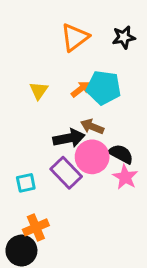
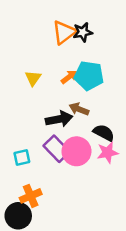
black star: (124, 37) -> (83, 32), moved
pink circle: (92, 157) -> (76, 151), moved
pink star: (125, 177) -> (107, 153), turned 30

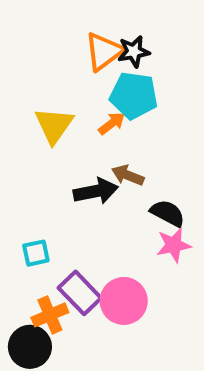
cyan pentagon: (89, 76) -> (134, 95), moved
yellow triangle: (33, 78) -> (54, 125), size x1.5
purple rectangle: (57, 149) -> (80, 293), moved
pink circle: (76, 151) -> (124, 301), moved

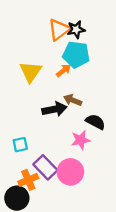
pink star: (174, 245) -> (81, 140), moved

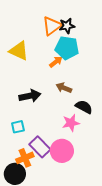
yellow triangle: (31, 72) -> (19, 51), moved, turned -40
black arrow: (54, 109) -> (30, 96), moved

